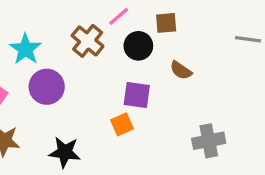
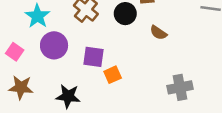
purple square: (137, 95) -> (93, 57), moved

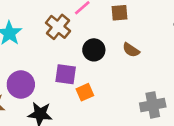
black circle: (125, 14) -> (94, 50), moved
purple circle: (54, 45) -> (21, 85), moved

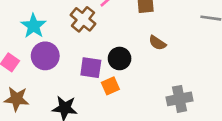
black circle: (94, 50) -> (120, 58), moved
purple circle: (21, 85) -> (45, 56), moved

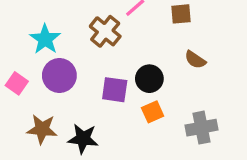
orange square: (110, 86) -> (153, 112), moved
brown star: (17, 99) -> (42, 129), moved
gray cross: (180, 99) -> (201, 128), moved

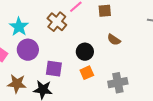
purple square: (115, 90) -> (54, 69), moved

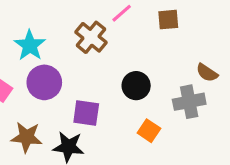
brown semicircle: (114, 40) -> (207, 73), moved
orange square: (87, 73) -> (149, 131), moved, turned -32
gray cross: (118, 83) -> (189, 102), moved

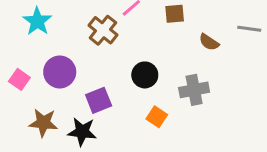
cyan star: (30, 45) -> (37, 21), moved
brown semicircle: (207, 73) -> (209, 42), moved
purple square: (86, 113) -> (99, 100), turned -30

